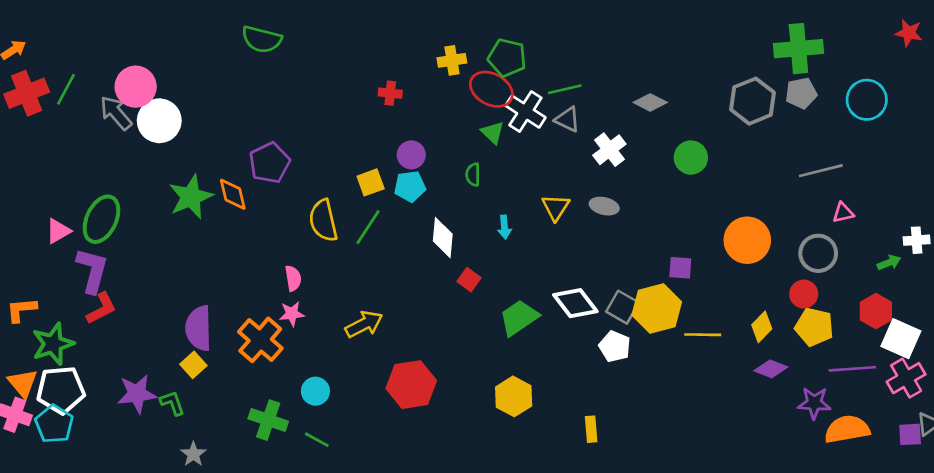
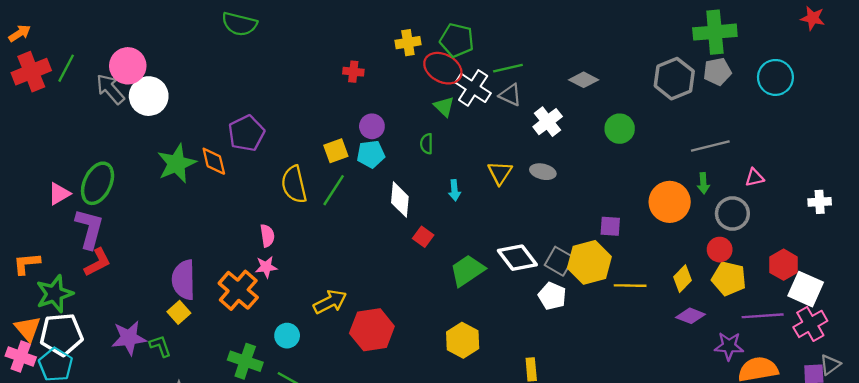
gray line: (821, 171) -> (710, 146), moved
green arrow: (889, 263) -> (703, 183), moved, turned 108
yellow arrow: (364, 324) -> (330, 302), moved

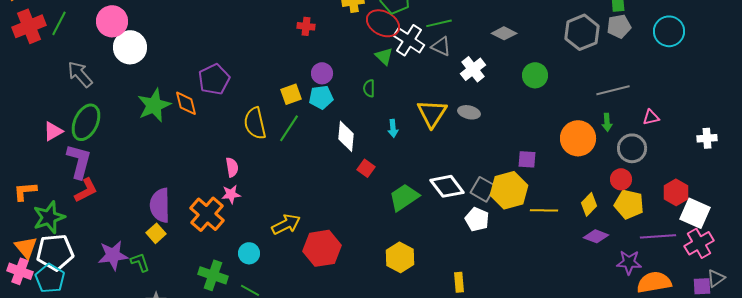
gray arrow: (110, 89) -> (80, 74), moved
yellow triangle: (500, 173) -> (432, 113), size x1.4

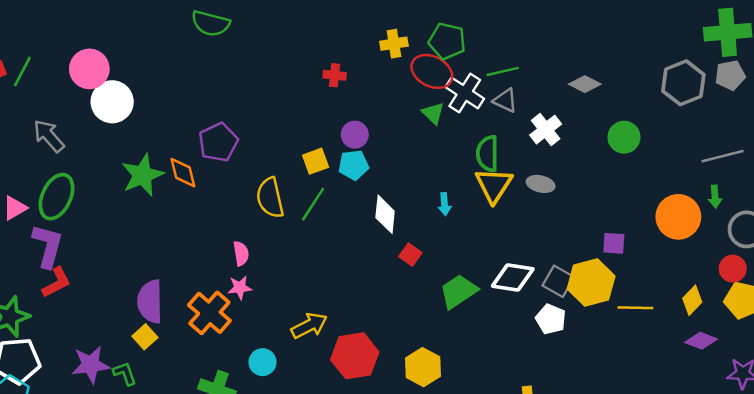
green semicircle: (369, 88) -> (487, 154), moved, size x1.6
white diamond: (447, 186) -> (513, 277), turned -44
yellow hexagon: (400, 257) -> (423, 367), moved

